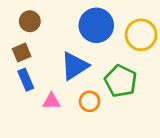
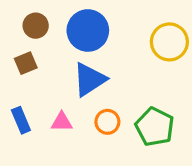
blue circle: (96, 25) -> (88, 30), moved
blue rectangle: (26, 80) -> (21, 120), moved
green pentagon: (121, 81) -> (155, 127), moved

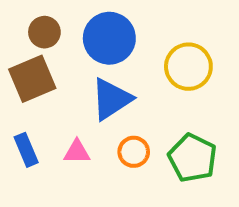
yellow circle: (169, 42) -> (188, 67), moved
brown square: (26, 63) -> (32, 79), size x1.6

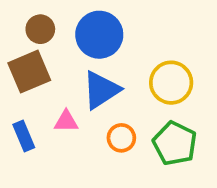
yellow circle: (188, 67) -> (171, 83), moved
pink triangle: (77, 152) -> (66, 121), moved

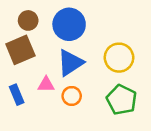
orange circle: (121, 138) -> (72, 96), moved

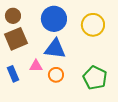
brown circle: (28, 20) -> (13, 16), moved
yellow circle: (119, 58) -> (93, 25), moved
blue triangle: (70, 63) -> (55, 49), turned 40

